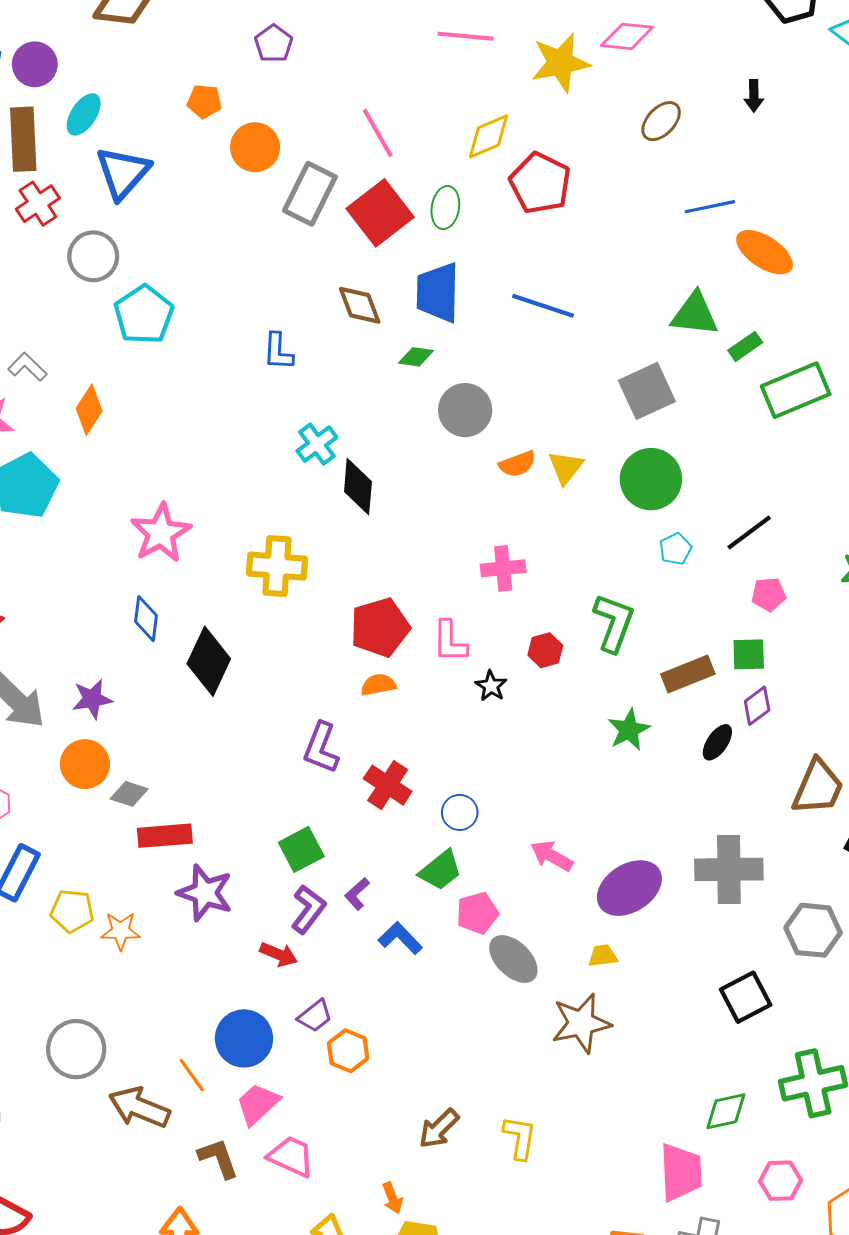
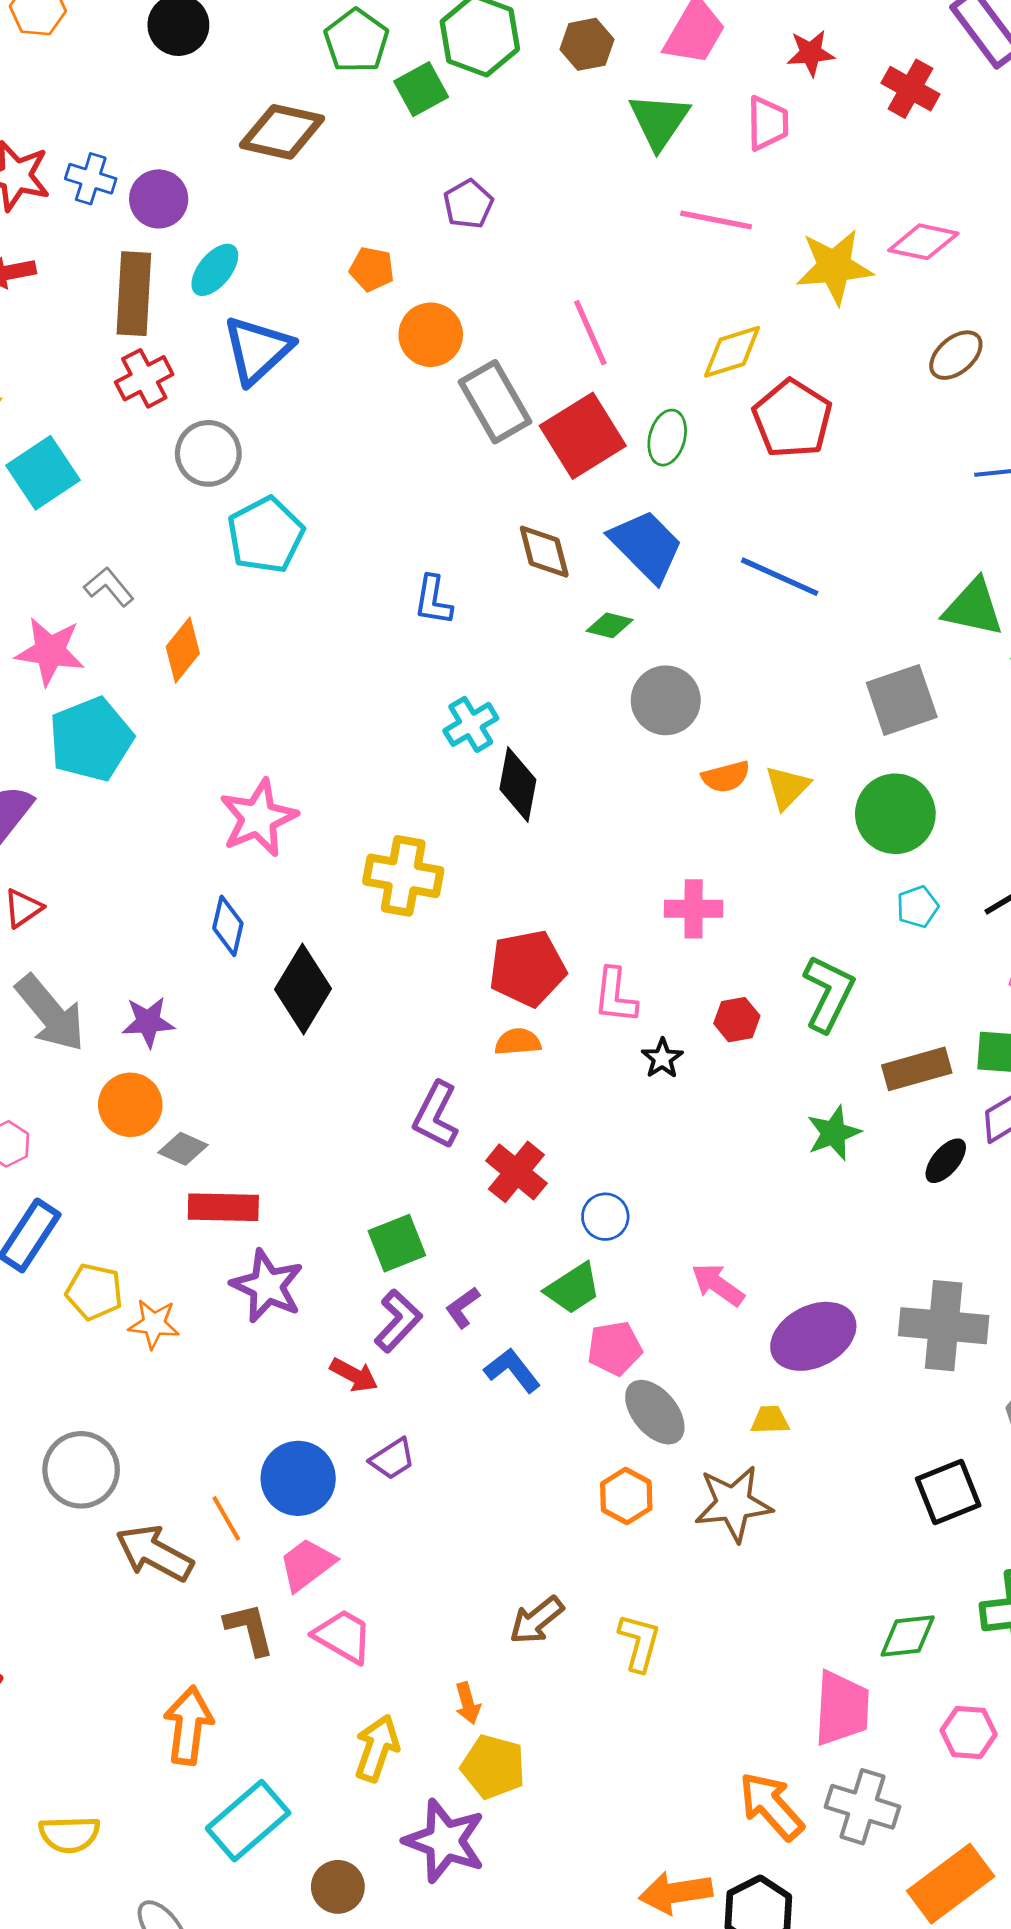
gray rectangle: (310, 194) -> (495, 402), turned -62
blue trapezoid: (438, 293) -> (646, 546), turned 128
orange hexagon: (348, 1051) -> (626, 1496), moved

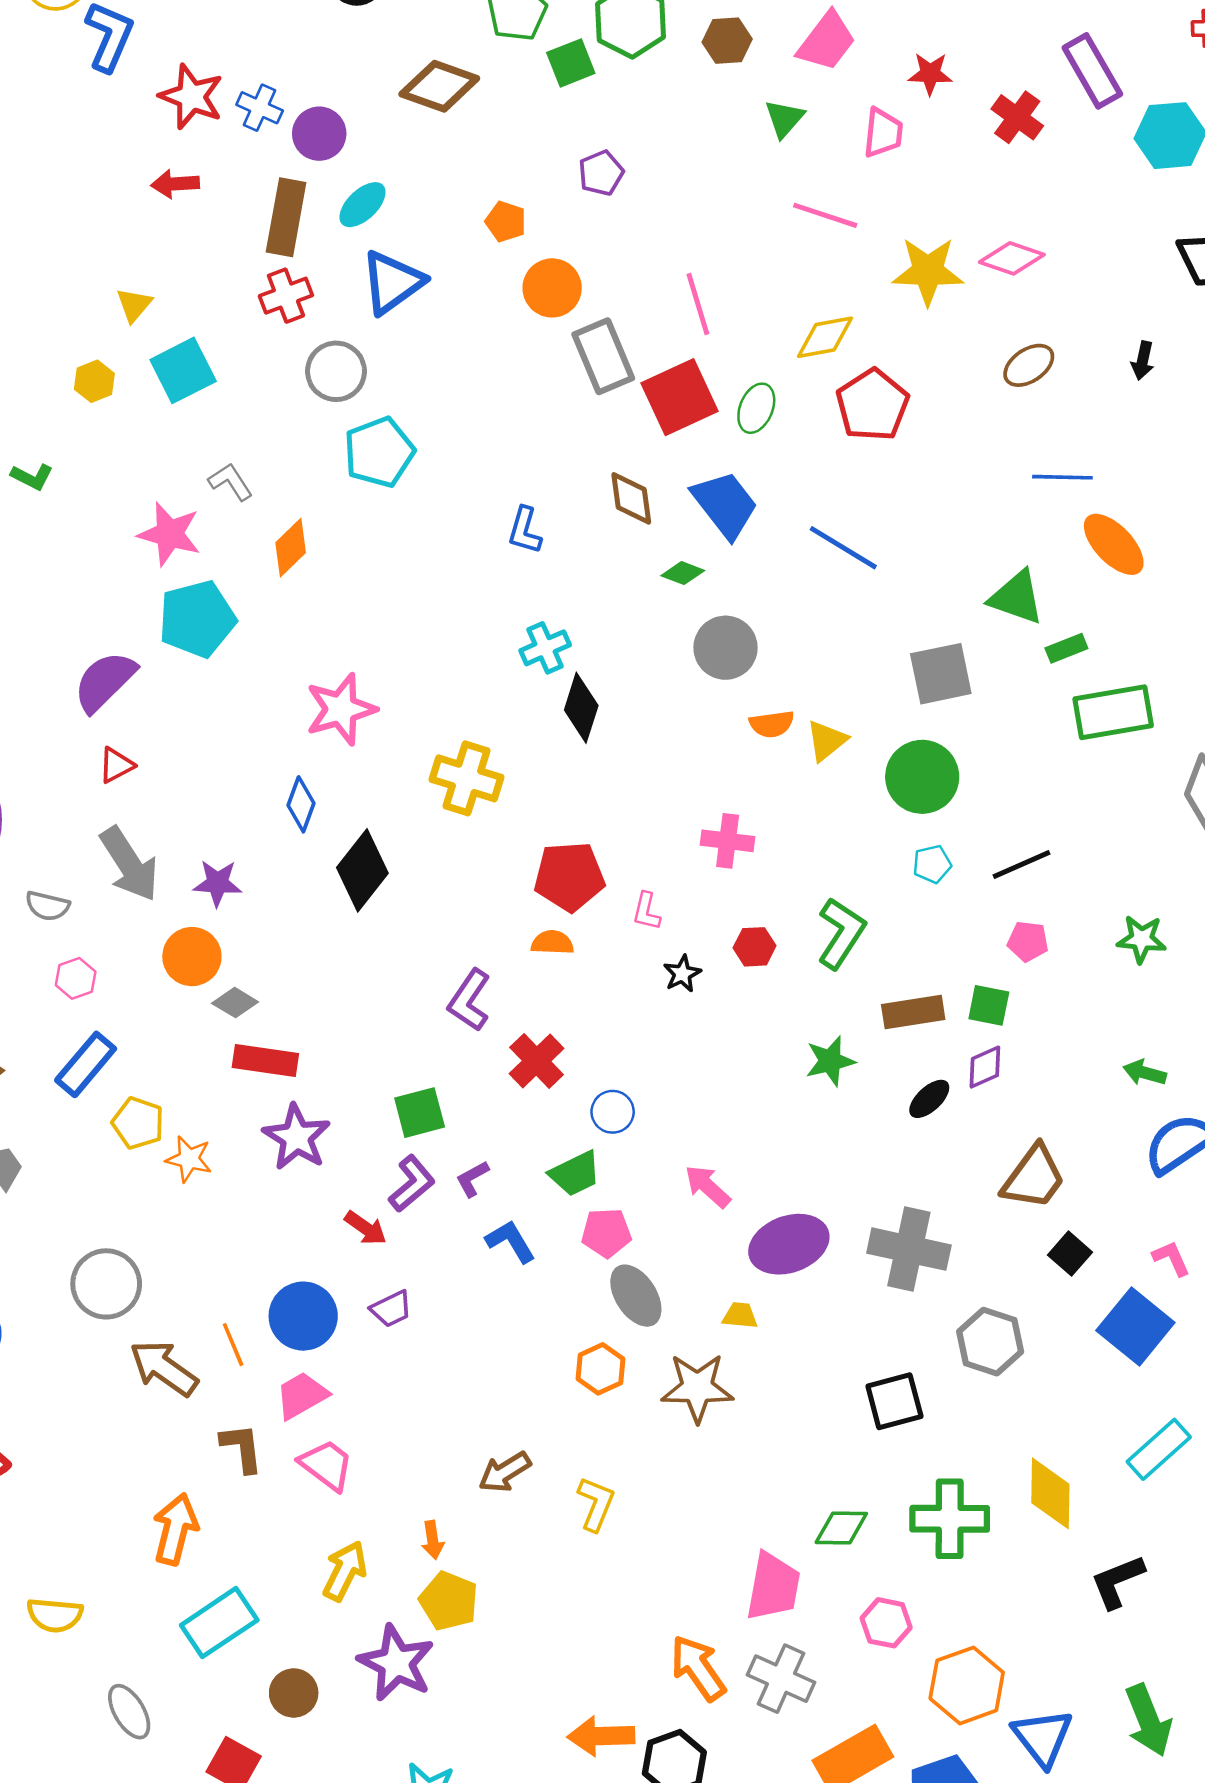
green triangle: (659, 121) -> (784, 119), size x0.7
pink L-shape: (615, 996) -> (646, 911), size x0.7

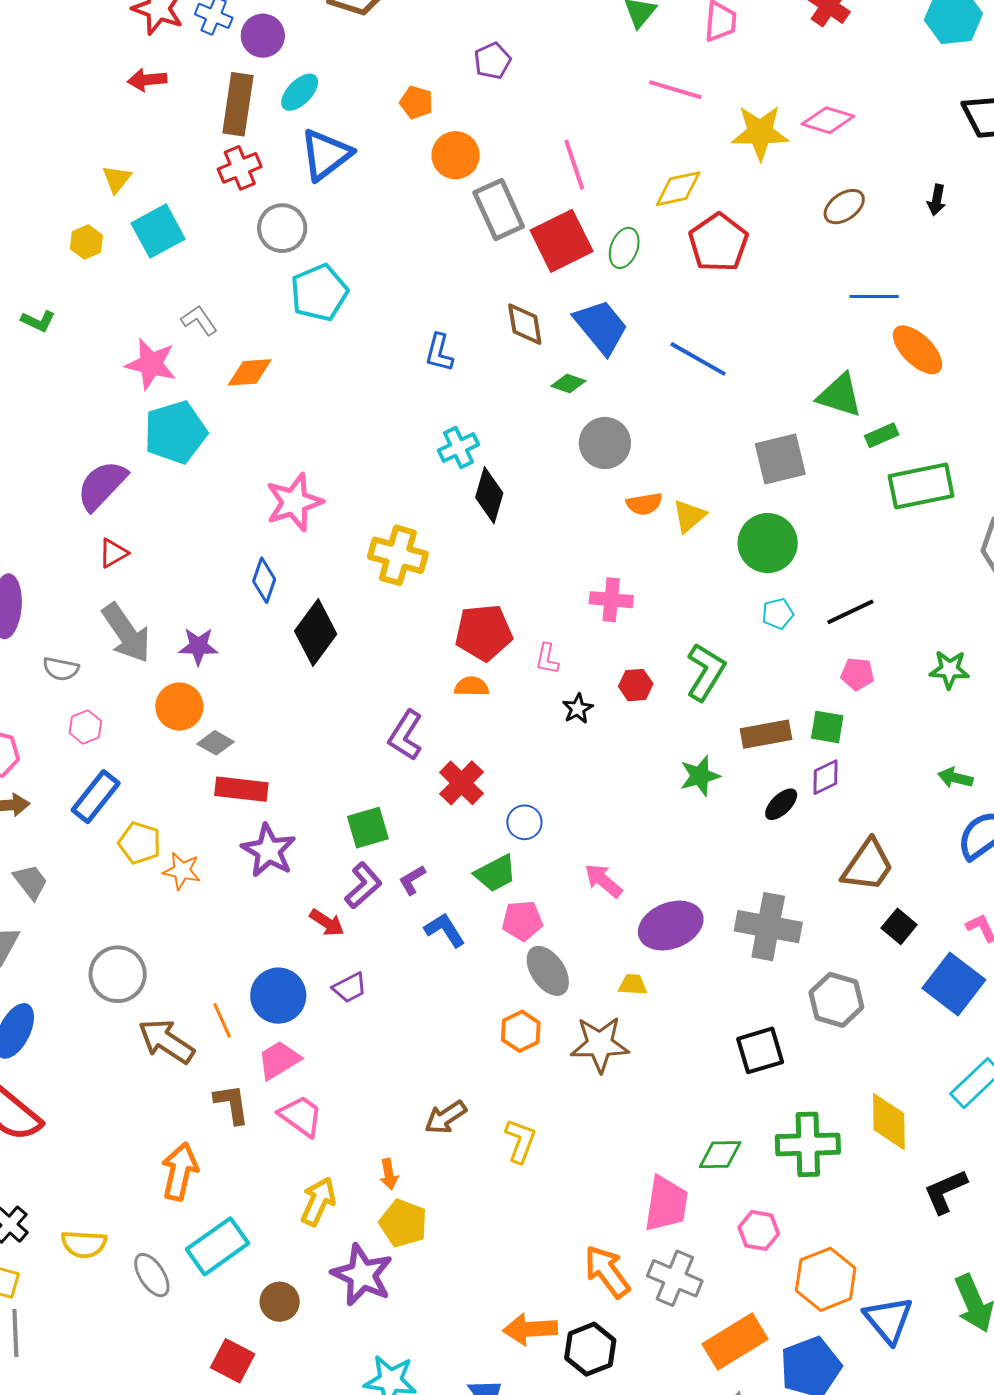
orange diamond: (291, 548) -> (250, 372), turned 42
gray ellipse: (129, 1712) -> (152, 1275), moved

